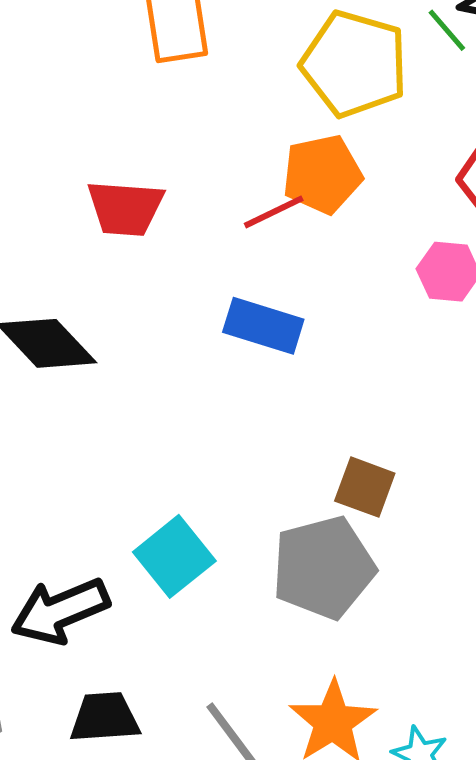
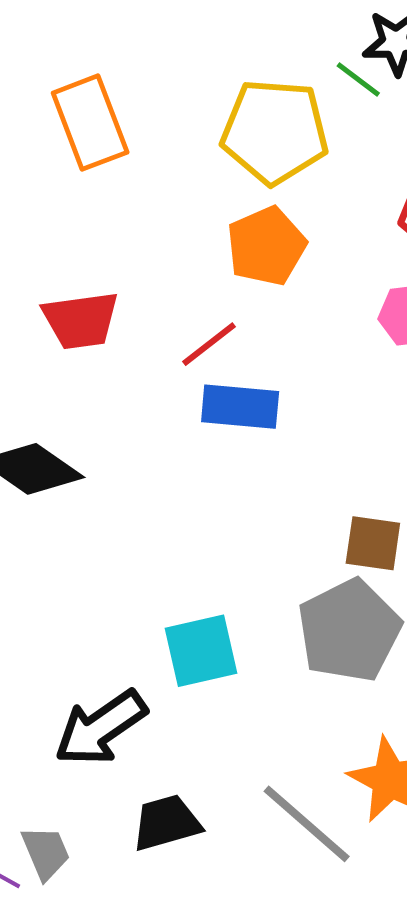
red line: (274, 212) -> (209, 344), moved
cyan square: (174, 556) -> (201, 651), turned 38

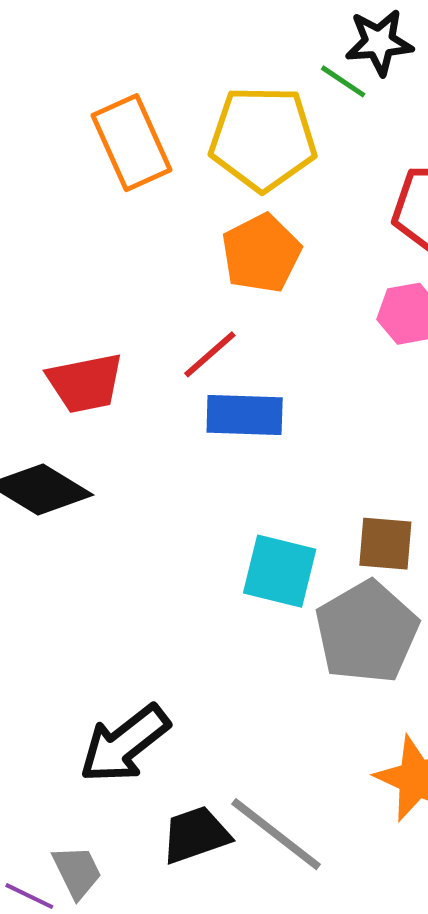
orange rectangle: (90, 123) -> (132, 143), moved
red trapezoid: (81, 320) -> (85, 383), moved
cyan square: (201, 651) -> (280, 571), moved, turned 30
gray line: (307, 824) -> (276, 834), moved

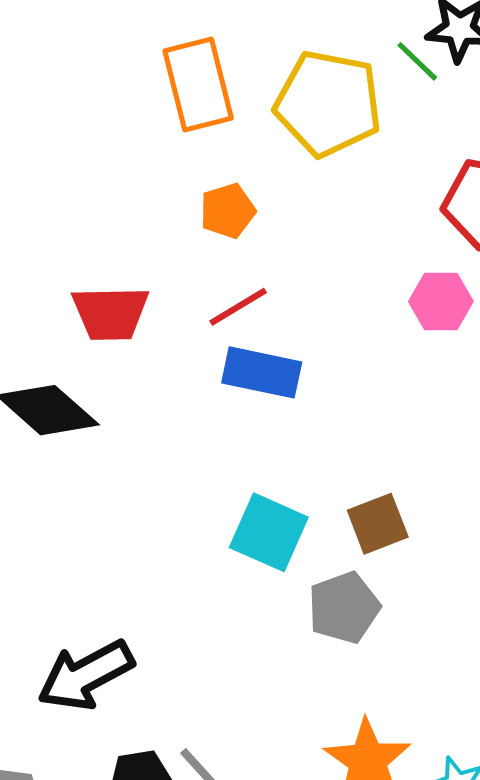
orange pentagon: (261, 253) -> (228, 211), moved, size x0.7
brown square: (385, 544) -> (378, 524), turned -36
gray pentagon: (367, 632) -> (344, 608), size x0.7

